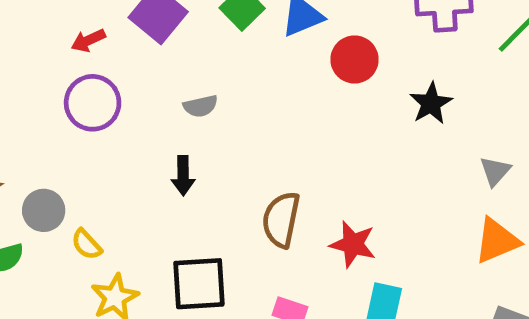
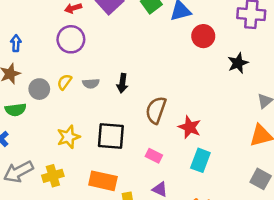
gray semicircle: (201, 106) -> (91, 83), moved
black arrow: (183, 176) -> (122, 83), moved
yellow semicircle: (87, 244) -> (65, 82), moved, turned 70

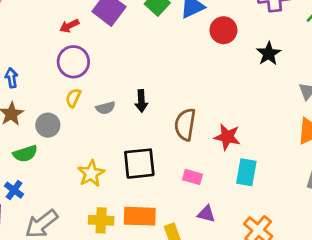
yellow semicircle: (65, 82) -> (73, 98), moved
yellow cross: (53, 176) -> (101, 220), moved, turned 30

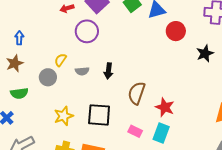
purple circle: (73, 62) -> (87, 31), moved
gray circle: (48, 125) -> (48, 77), moved
cyan rectangle: (246, 172) -> (161, 133), moved

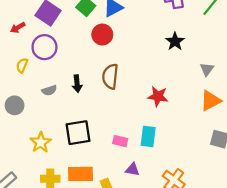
red circle: (176, 31) -> (102, 35), moved
yellow semicircle: (61, 60) -> (22, 65), moved
brown semicircle: (137, 93) -> (110, 76), moved
red star: (165, 107) -> (158, 96), moved

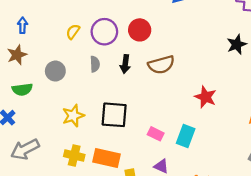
red circle: (102, 35) -> (140, 30), moved
purple circle: (44, 47) -> (104, 32), moved
brown semicircle: (110, 76) -> (161, 65), turned -125
gray semicircle: (49, 90) -> (95, 64), turned -88

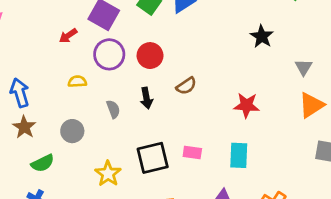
blue arrow: (23, 25) -> (20, 93), size x1.5
yellow semicircle: (73, 32) -> (77, 81), turned 70
purple circle: (104, 32) -> (109, 54), moved
brown semicircle: (161, 65) -> (186, 86), size x0.7
pink rectangle: (156, 134) -> (192, 152), moved

